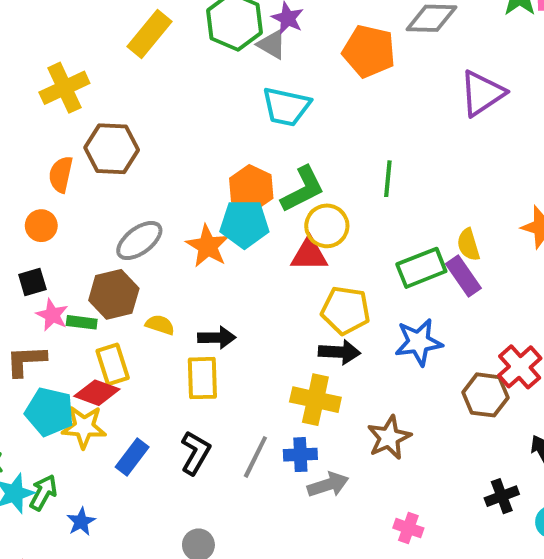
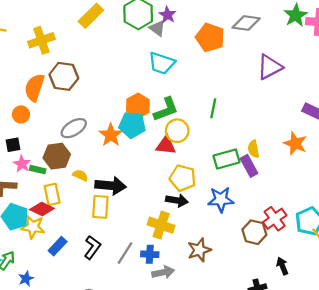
orange semicircle: (61, 174) -> (35, 87), size x1.4
black arrow: (217, 338) -> (111, 186), size x1.5

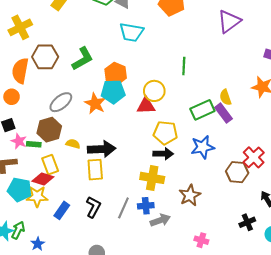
green L-shape: (166, 109) -> (83, 59), moved

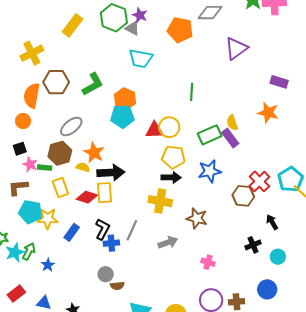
yellow circle: (154, 91) -> (169, 127), moved
orange star: (95, 103) -> (94, 153), moved
red diamond: (43, 179) -> (87, 197), moved
brown star: (190, 195) -> (197, 218), turned -30
blue cross: (146, 206) -> (111, 243), moved

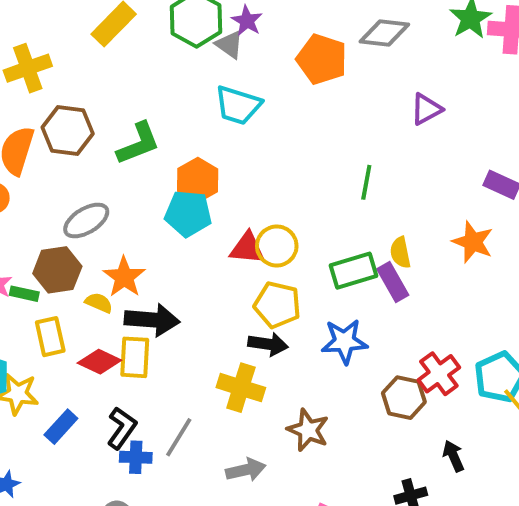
purple triangle: (236, 48) -> (426, 109), size x0.7
green line: (192, 92) -> (366, 182), moved

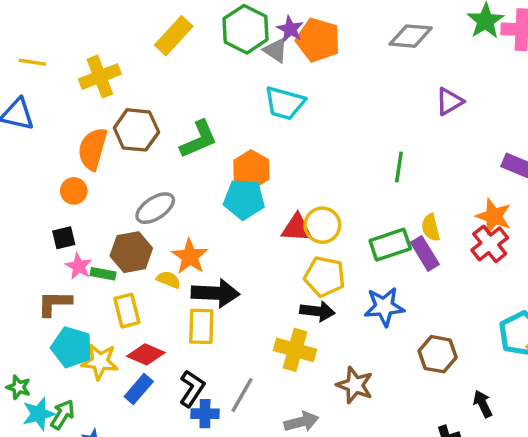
orange pentagon: (322, 59) -> (318, 40), moved
red diamond: (99, 362) -> (146, 354), moved
red cross: (439, 374) -> (490, 244), moved

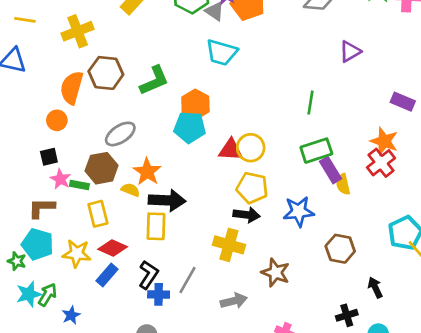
yellow semicircle: (431, 227) -> (343, 184), moved
green rectangle: (390, 245) -> (316, 151), moved
cyan pentagon: (72, 347) -> (38, 244), moved
green star: (19, 387) -> (17, 261), moved

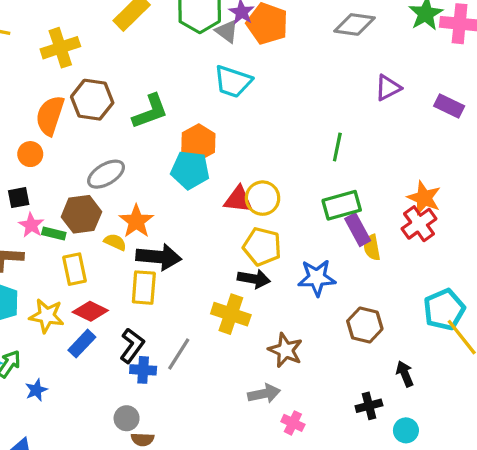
purple rectangle: (403, 102) -> (449, 106), moved
gray arrow: (234, 301) -> (264, 394), moved

